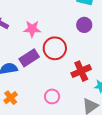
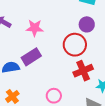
red circle: (55, 48) -> (75, 45), moved

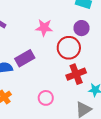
pink star: (35, 28) -> (44, 28), moved

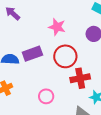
red circle: (69, 48) -> (65, 56), moved

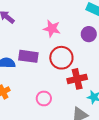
purple rectangle: (32, 54) -> (28, 56), turned 30

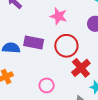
red cross: (77, 79) -> (81, 68), turned -30

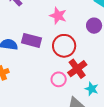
pink circle: (47, 85) -> (59, 79), moved

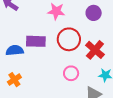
red cross: (77, 69) -> (95, 50), moved

